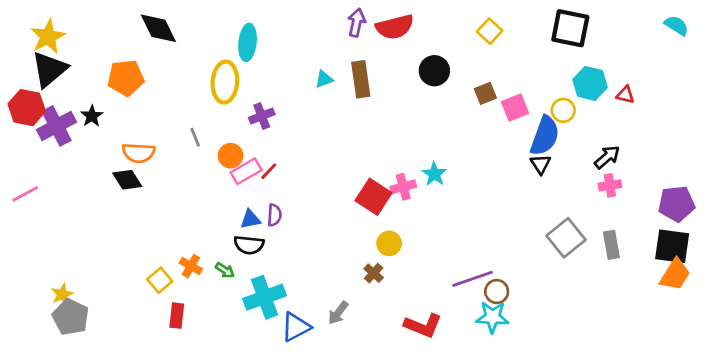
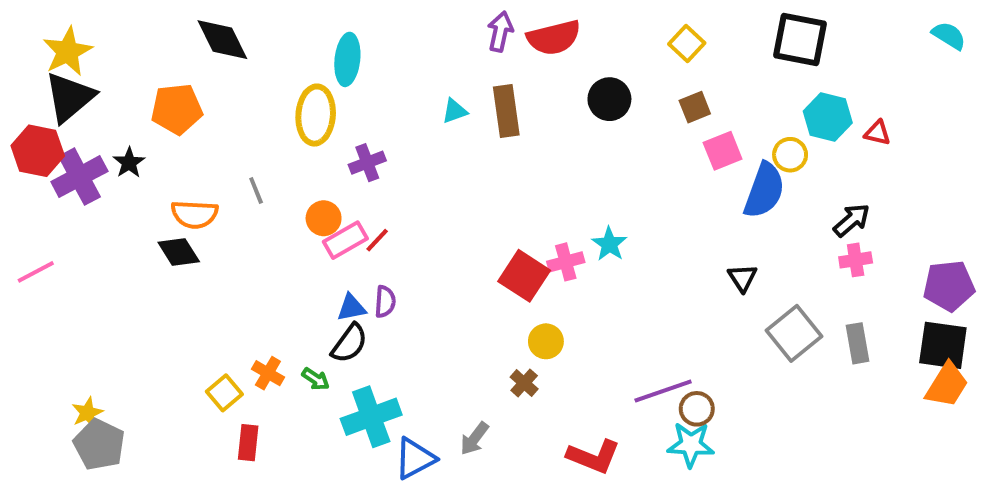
brown square: (485, 93) -> (695, 107), moved
gray line: (195, 137) -> (256, 190), moved
black triangle: (541, 164) -> (742, 278), moved
black semicircle: (249, 245) -> (349, 343), turned -60

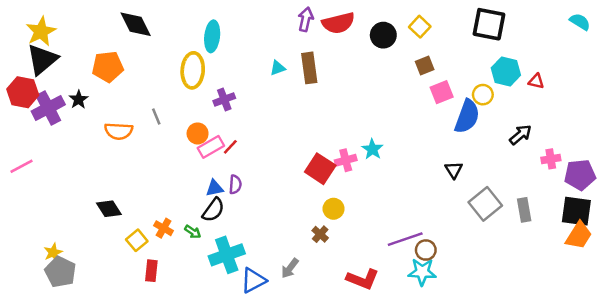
black circle: (609, 99) -> (383, 35), moved
black diamond: (179, 252) -> (109, 209), moved
pink cross: (856, 260) -> (551, 159), moved

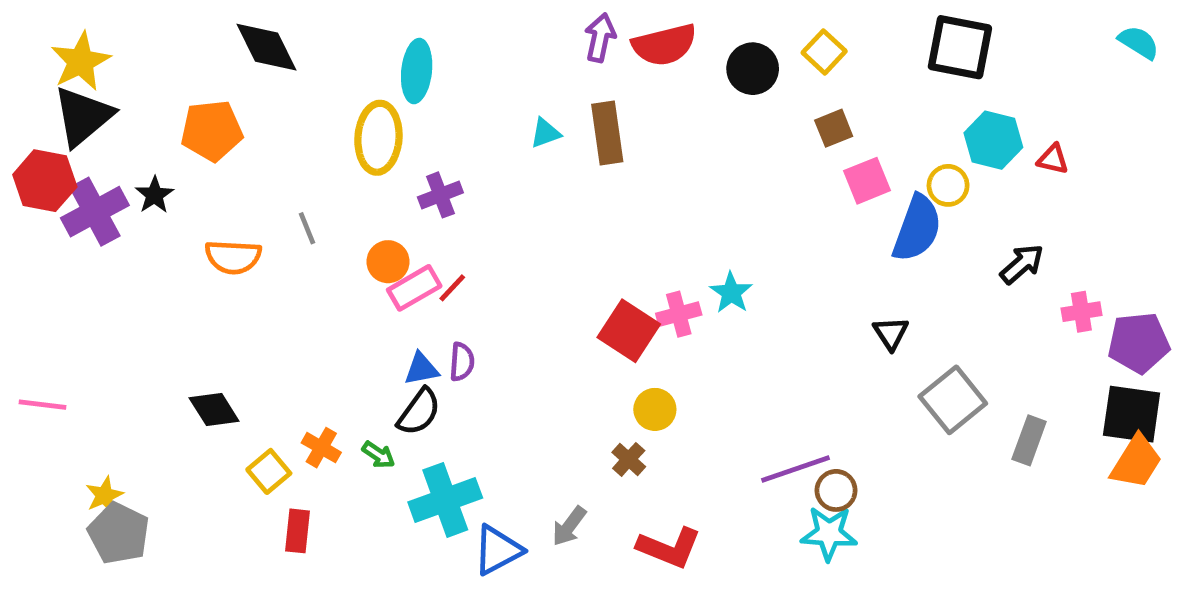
pink line: (22, 166) -> (42, 405), moved, turned 35
gray rectangle: (524, 210) -> (1029, 440), moved, turned 30
red L-shape: (363, 279) -> (669, 548), moved

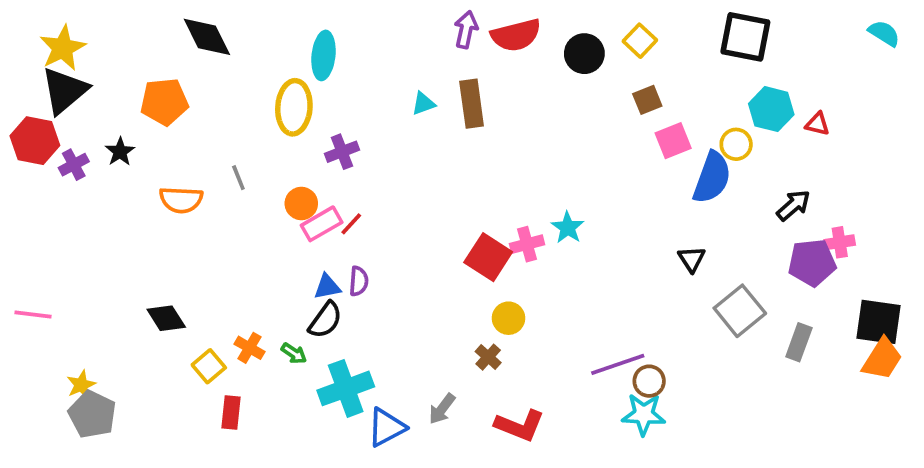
purple cross: (95, 212) -> (74, 165), size x0.6
purple pentagon: (1139, 343) -> (812, 263), moved

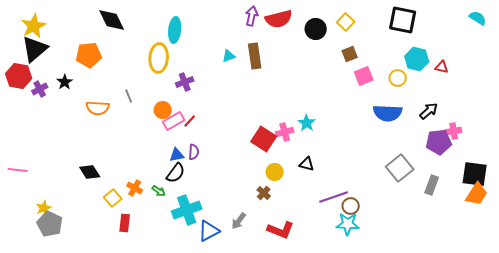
blue semicircle: (712, 178) -> (388, 113), moved, turned 72
black triangle: (692, 259) -> (307, 164), moved, turned -42

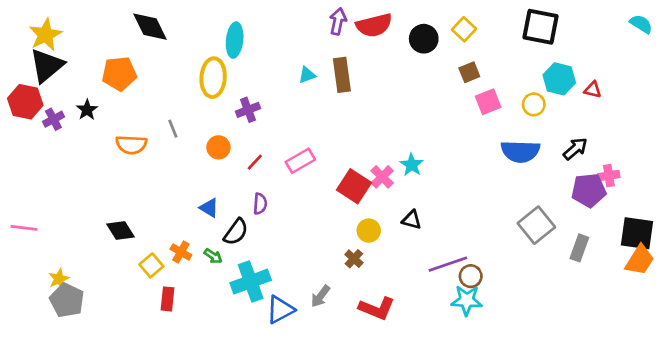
pink rectangle: (174, 121) -> (300, 161), moved
pink cross: (285, 132) -> (382, 177), turned -30
blue triangle: (177, 155) -> (209, 208), moved, turned 42

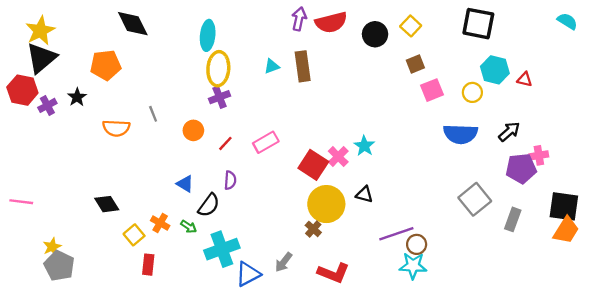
yellow ellipse: (213, 78) -> (218, 69), moved
yellow circle: (369, 231) -> (326, 204), size x1.8

